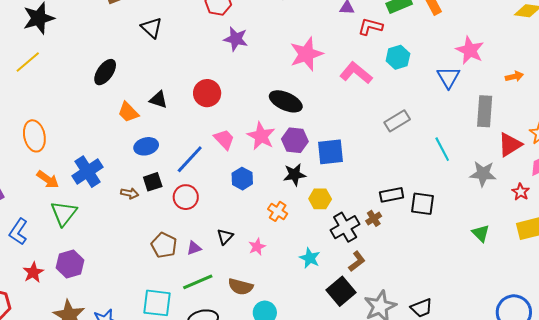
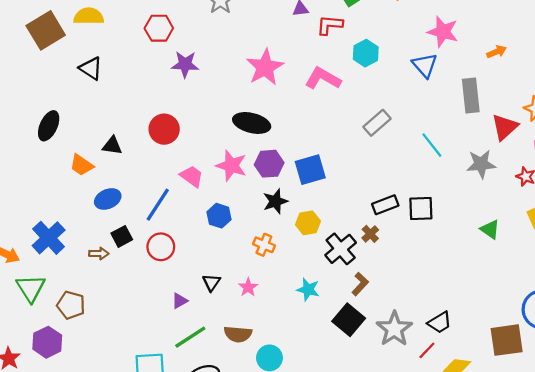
brown pentagon: (164, 245) -> (71, 305), moved

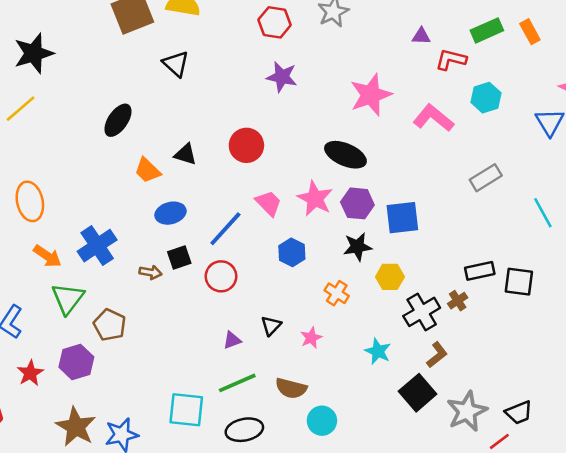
red hexagon: (159, 28) -> (275, 22), moved

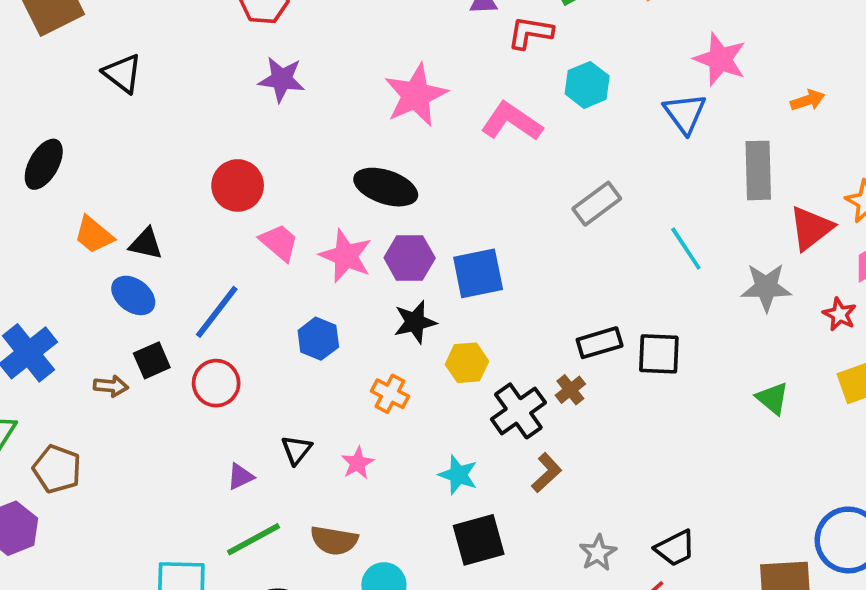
black triangle: (185, 154) -> (146, 244), moved
pink trapezoid: (269, 203) -> (279, 242), moved
blue ellipse: (171, 213) -> (133, 295), turned 56
black square: (418, 393) -> (479, 540), moved, turned 30
gray star: (467, 411) -> (598, 553), size x0.6

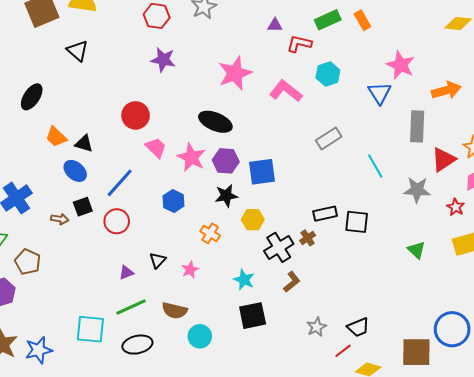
orange arrow: (808, 100) -> (446, 90), size x1.6

